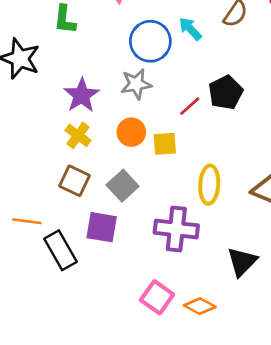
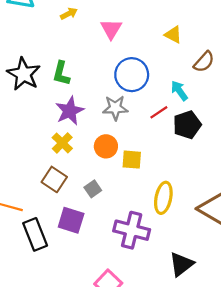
green L-shape: (65, 19) -> (61, 73), moved
cyan arrow: (190, 29) -> (179, 91), moved
red line: (190, 106) -> (159, 112), moved
gray square: (123, 186) -> (93, 189), size x0.7

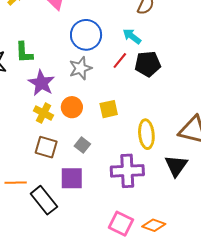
black pentagon: (187, 125) -> (148, 64), turned 30
orange circle: (106, 146) -> (72, 107), moved
black triangle: (181, 264) -> (176, 166), moved

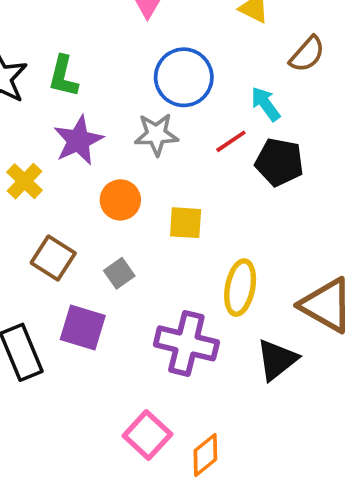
yellow cross: (43, 113) -> (25, 181), moved
orange diamond: (154, 225) -> (205, 455), turned -75

